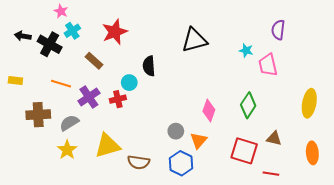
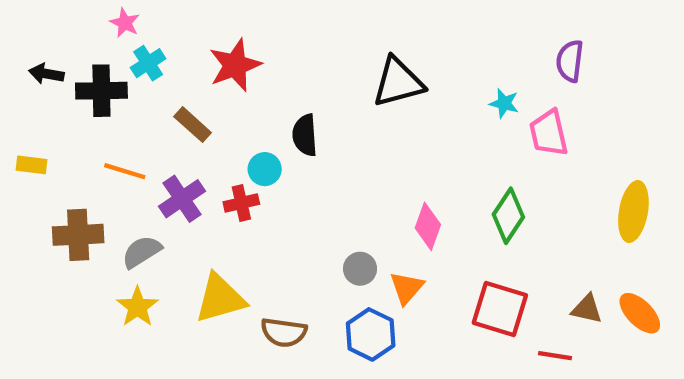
black cross: (50, 44) -> (101, 91), turned -30
brown triangle: (274, 138) -> (587, 309), moved
orange ellipse: (312, 153) -> (640, 313), turned -40

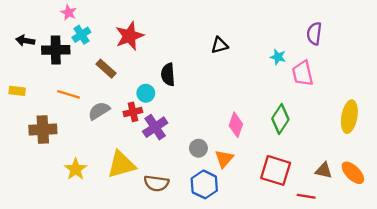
black triangle: (398, 82) -> (220, 45), size x0.6
purple cross: (182, 199) -> (155, 127), moved
gray semicircle: (142, 252) -> (99, 111), moved

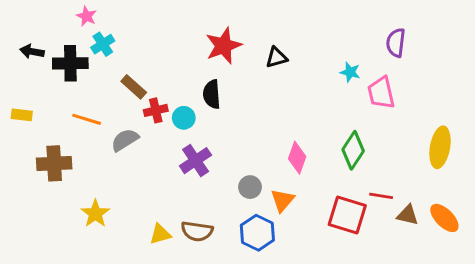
red star: (129, 36) -> (224, 46), moved
red cross: (133, 112) -> (156, 110), moved
yellow triangle: (121, 165) -> (160, 234), moved, size x0.6
red line: (306, 196) -> (381, 196), moved

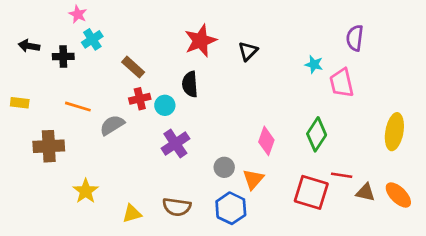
black triangle: (277, 57) -> (248, 51), turned -30
black cross: (70, 63) -> (63, 56), size x0.7
brown rectangle: (134, 87) -> (133, 67), moved
yellow triangle: (160, 234) -> (132, 213), moved

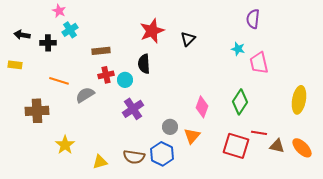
purple semicircle: (355, 38) -> (253, 19), moved
brown rectangle: (133, 67) -> (101, 51), turned -48
yellow rectangle: (20, 103) -> (15, 65), moved
blue hexagon: (231, 208) -> (162, 154), moved

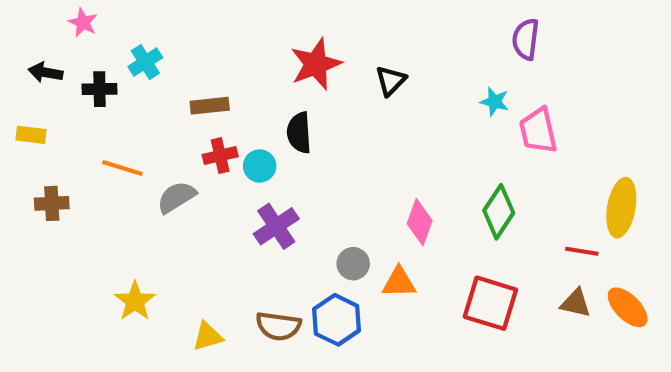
pink star: (59, 11) -> (83, 23), moved
brown cross: (37, 111) -> (52, 203), moved, size x0.7
red line: (259, 133) -> (582, 251), moved
orange triangle: (192, 136) -> (399, 282), turned 48

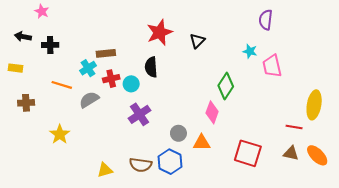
cyan cross: (145, 62) -> (88, 68), moved
green diamond: (499, 212) -> (226, 86), moved
yellow star: (135, 301) -> (60, 134), moved

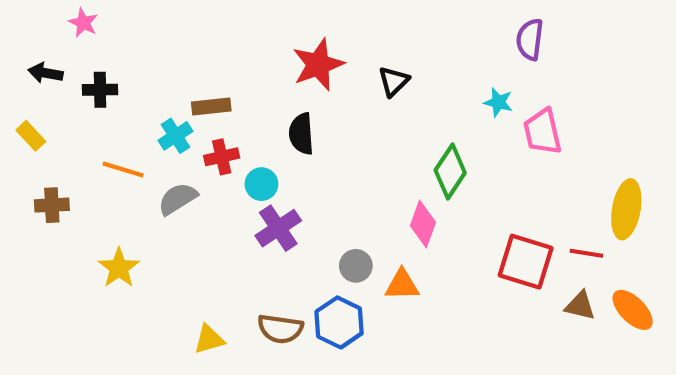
yellow rectangle: (15, 68) -> (31, 136), turned 40
cyan circle: (131, 84) -> (261, 184), moved
red square: (248, 153) -> (526, 262), moved

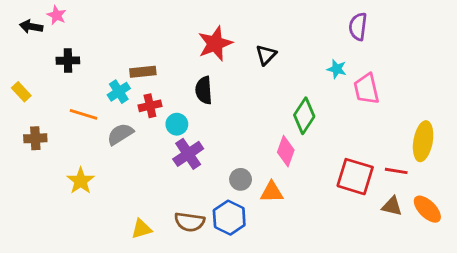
black arrow: (46, 73) -> (31, 27), moved

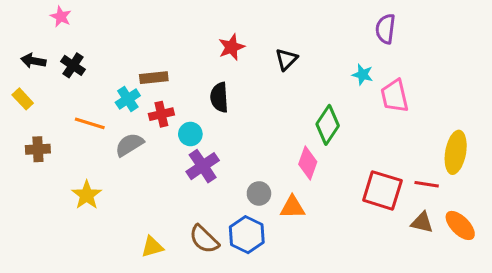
black arrow: (31, 27) -> (33, 61), moved
red star: (215, 44) -> (232, 47), size x0.7
black cross: (68, 61) -> (73, 65), turned 35
brown semicircle: (190, 222) -> (204, 239), turned 36

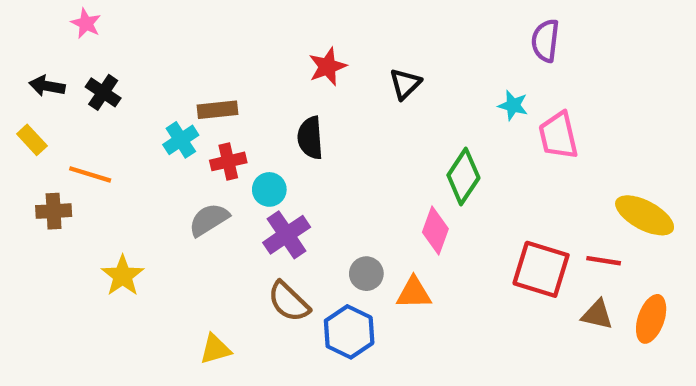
orange line: (90, 123) -> (90, 174), moved
gray semicircle: (129, 145) -> (209, 220), moved
yellow ellipse: (456, 152) -> (645, 215), turned -72
orange ellipse: (460, 225) -> (651, 319), turned 64
brown semicircle: (204, 239) -> (289, 302), moved

